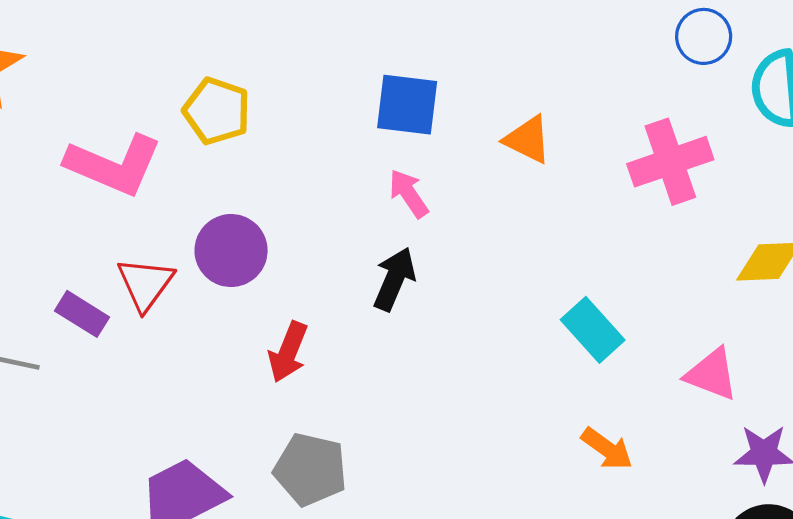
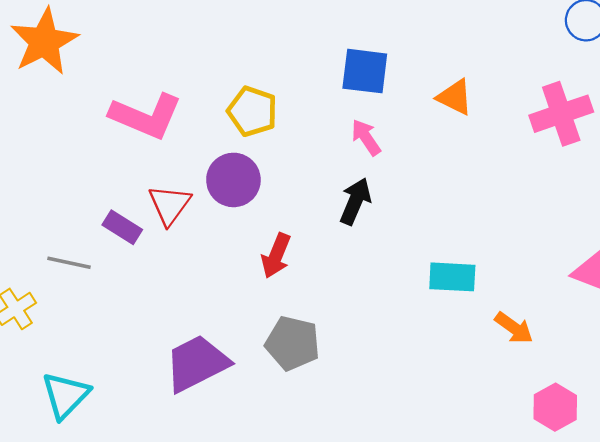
yellow pentagon: (217, 111) -> (252, 111), moved
cyan rectangle: (593, 330) -> (452, 277), moved, turned -45

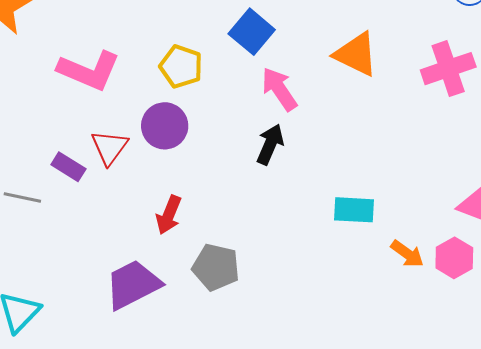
blue square: (365, 71) -> (252, 32), moved, turned 33
orange triangle: (455, 97) -> (356, 54), size x1.4
pink arrow: (366, 137) -> (279, 89), size x1.4
red arrow: (276, 256) -> (169, 215), moved
pink hexagon: (555, 407) -> (454, 258), moved

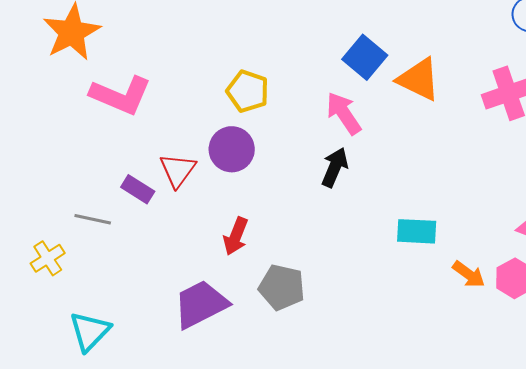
blue square: (252, 32) -> (365, 57), moved
pink L-shape: (89, 71) -> (121, 95), moved

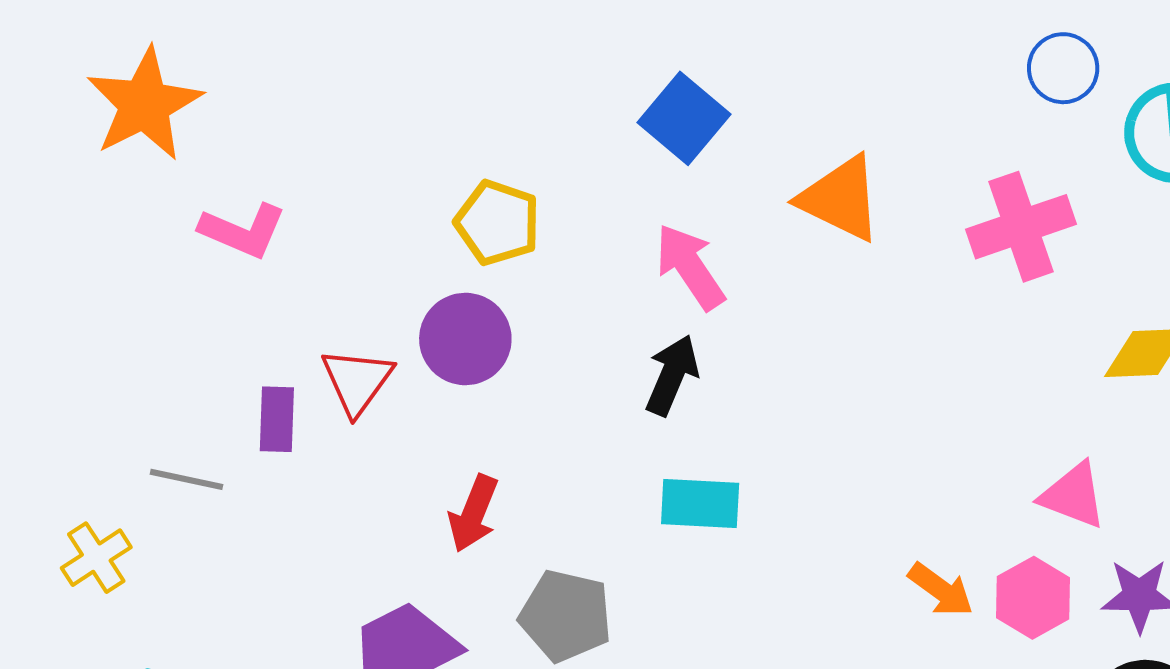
blue square: (365, 57) -> (684, 118), moved
pink L-shape: (121, 95) -> (243, 231), size x0.7
purple rectangle: (138, 189) -> (277, 419), turned 60
cyan rectangle: (417, 231) -> (700, 503), moved

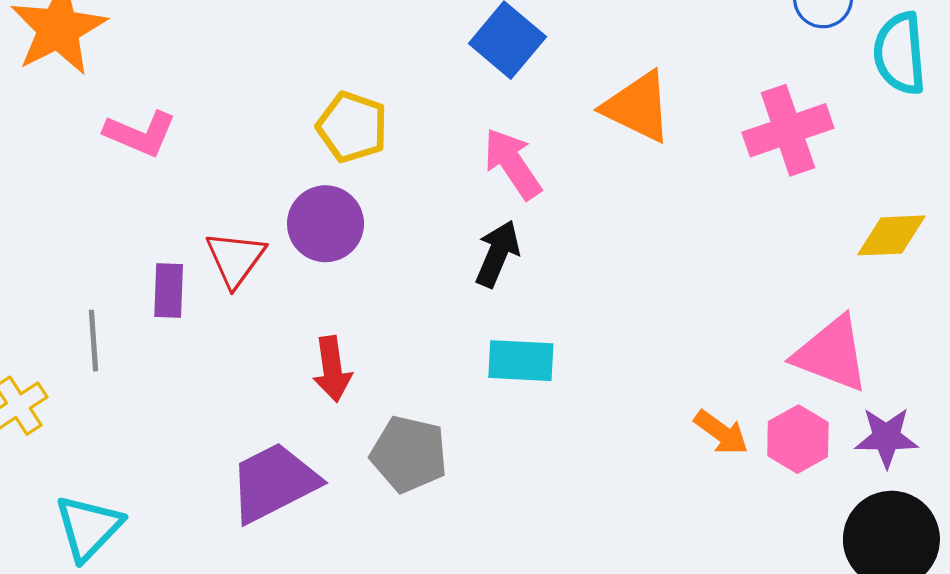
gray line: (187, 479) -> (93, 341), turned 74
pink triangle: (1073, 495) -> (831, 354), size x1.4
red arrow: (473, 514) -> (332, 369), turned -30

